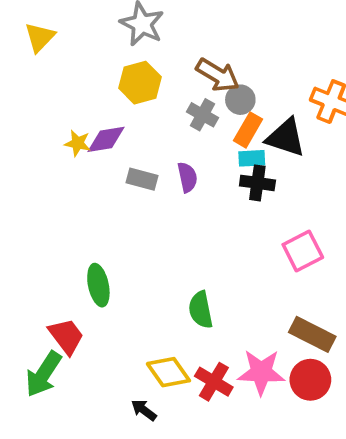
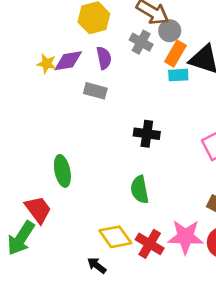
purple semicircle: (187, 177) -> (104, 58), moved
black cross: (257, 183) -> (147, 134), moved

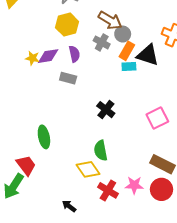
black cross: (147, 134) -> (106, 110), turned 30
yellow diamond: (115, 237) -> (88, 169), moved
pink star: (185, 237) -> (134, 185), size x0.7

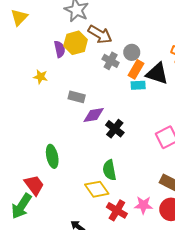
brown arrow: (110, 20) -> (100, 34), moved
purple semicircle: (74, 54) -> (60, 49), moved
purple diamond: (48, 56) -> (94, 115), moved

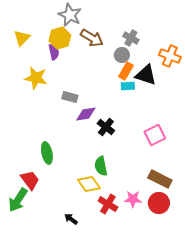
yellow triangle: (19, 17) -> (22, 38), moved
yellow hexagon: (76, 43) -> (60, 38), moved
gray cross: (111, 61) -> (131, 38), moved
yellow star: (41, 77) -> (36, 78), size x1.6

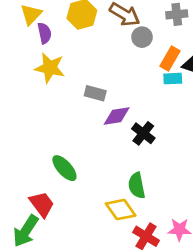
gray cross: (131, 38) -> (177, 14), turned -35
purple semicircle: (54, 52) -> (44, 33), moved
gray circle: (122, 55) -> (142, 37), moved
green ellipse: (47, 153) -> (64, 168), turned -30

